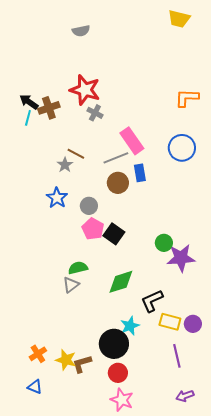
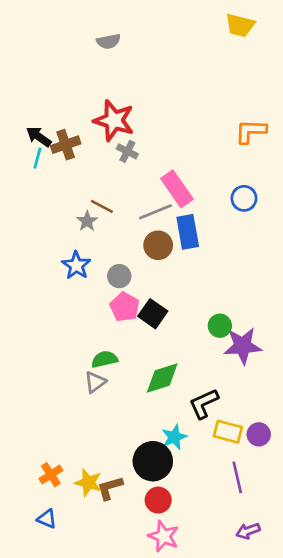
blue circle: (182, 148) -> (244, 198), size x0.7
blue rectangle: (140, 173) -> (188, 232), size x1.4

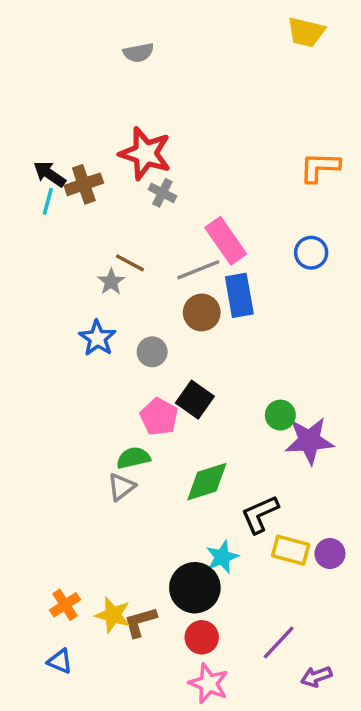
pink pentagon: (125, 307) -> (159, 417), moved
purple line: (237, 477) -> (279, 642), moved, turned 56

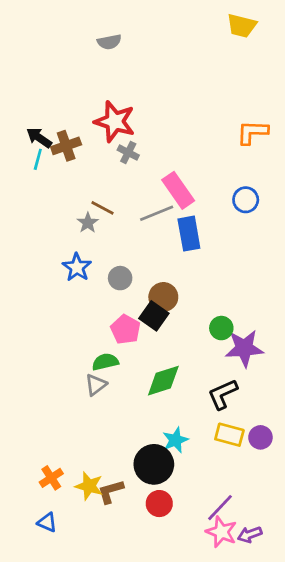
brown circle: (202, 312) -> (163, 297), moved
black L-shape: (260, 514) -> (223, 394), moved
pink star: (209, 683) -> (221, 532), moved

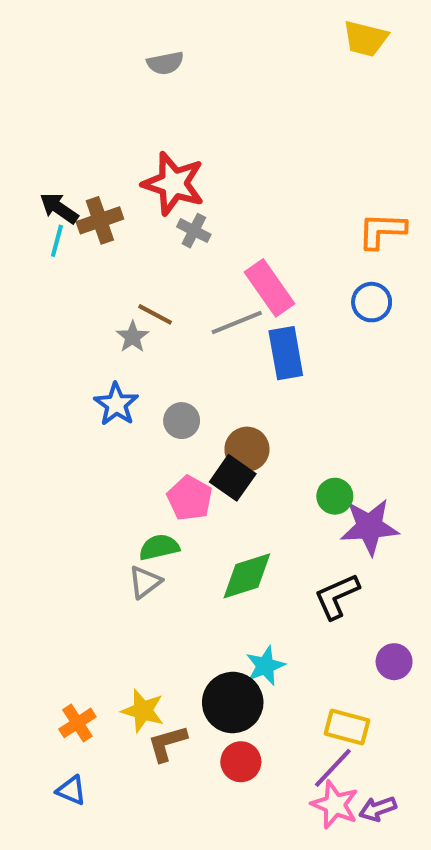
orange L-shape: (252, 132) -> (382, 231), moved
yellow rectangle: (229, 435) -> (347, 727), moved
yellow star: (89, 486) -> (143, 711), moved

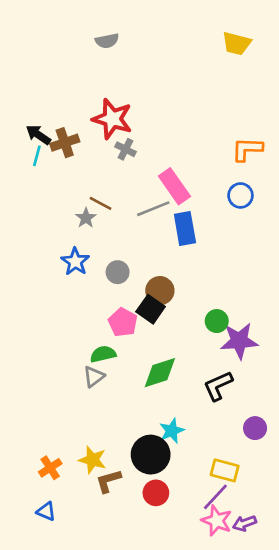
yellow trapezoid: (365, 39) -> (237, 43), moved

